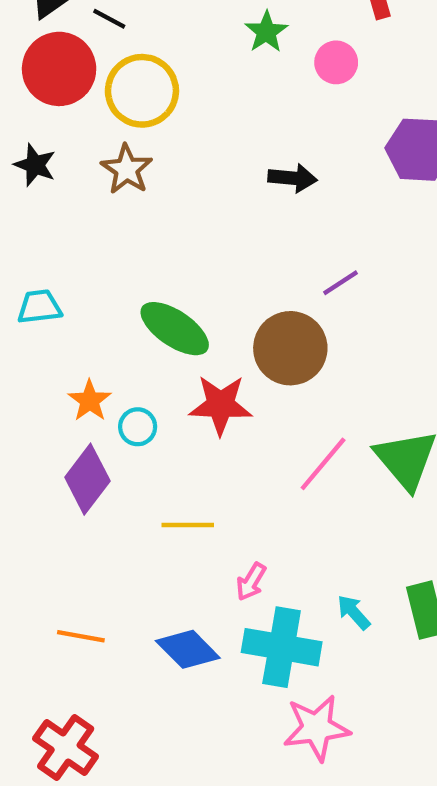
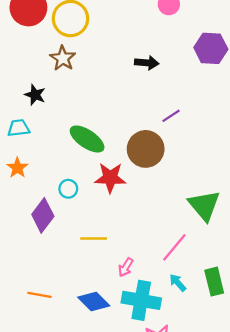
black star: (35, 165) -> (35, 95), moved
orange star: (90, 401) -> (17, 168), moved
pink line: (323, 464) -> (174, 247), moved

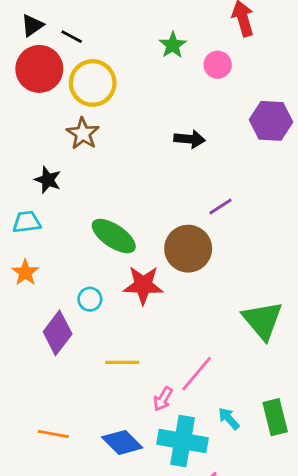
pink line: (174, 247) -> (197, 374), moved

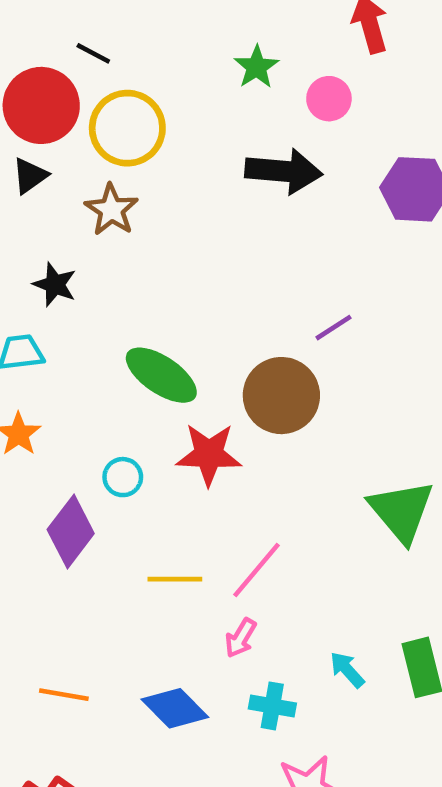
black triangle: (32, 25) -> (30, 176), moved
black arrow: (190, 139) -> (284, 171), moved, size x1.5
pink line: (197, 374) -> (256, 570), moved
cyan cross: (183, 441) -> (272, 706), size x0.6

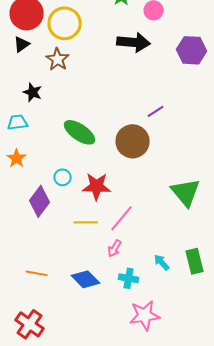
red star: (209, 454) -> (97, 186), moved

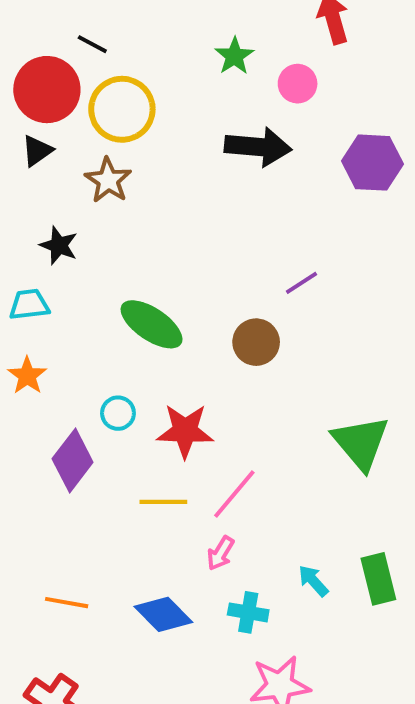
brown circle: (133, 141) -> (256, 342), size x0.7

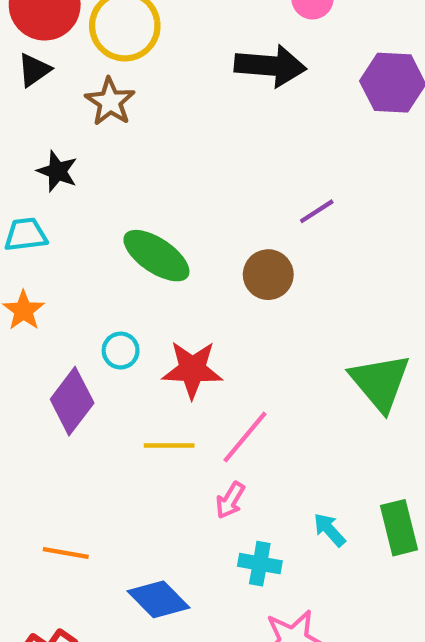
blue diamond: (163, 614) -> (159, 599), moved

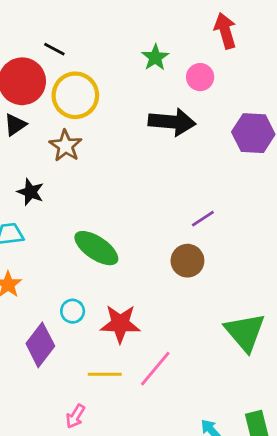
brown circle: (268, 275) -> (187, 261), moved
pink arrow: (230, 500) -> (75, 416), moved

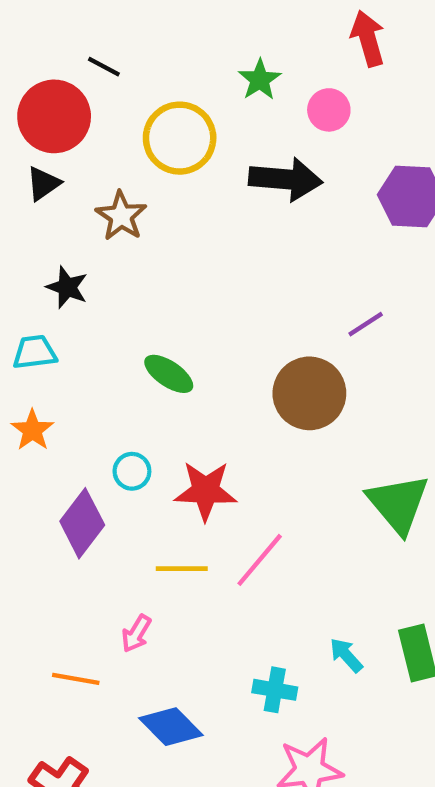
yellow circle: (75, 95) -> (180, 138), moved
purple line: (203, 219) -> (366, 324), moved
green ellipse: (96, 248) -> (169, 374), size x0.7
brown circle: (187, 261) -> (309, 393), size x1.4

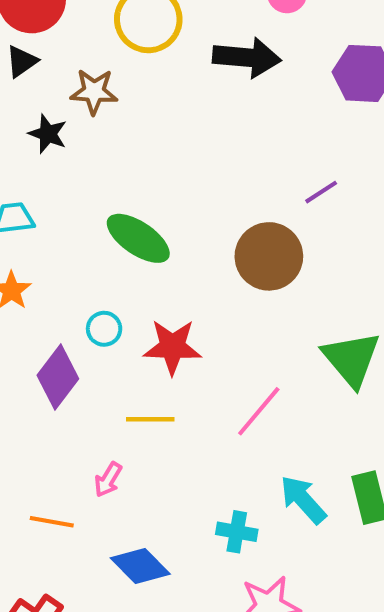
brown star: (121, 216) -> (94, 92), turned -30
black star: (67, 287) -> (48, 134), moved
green ellipse: (169, 374) -> (138, 238), size x1.4
pink line: (260, 560) -> (259, 411), moved
cyan arrow: (346, 655) -> (303, 500), size x1.5

